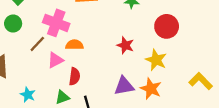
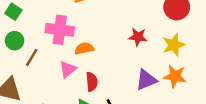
brown line: (37, 44) -> (32, 57), moved
yellow star: (156, 60) -> (174, 45), turned -30

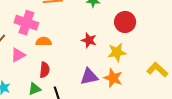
pink triangle: (68, 69) -> (18, 55), moved

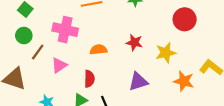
red circle: (125, 22) -> (185, 19), moved
orange semicircle: (44, 42) -> (98, 50), moved
orange star: (113, 78) -> (184, 81), moved

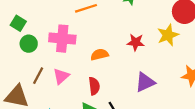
green circle: (24, 36) -> (29, 44), moved
brown line: (38, 52) -> (38, 76), moved
yellow star: (166, 53) -> (168, 35), moved

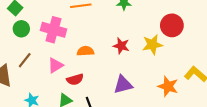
pink triangle: (61, 76) -> (56, 65), moved
red semicircle: (94, 86) -> (75, 79), turned 70

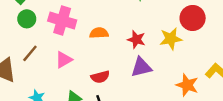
orange semicircle: (85, 51) -> (99, 33), moved
red semicircle: (75, 79) -> (100, 77), moved
purple triangle: (123, 85) -> (141, 67), moved

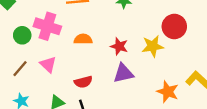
green circle: (27, 19) -> (22, 35), moved
brown line: (30, 53) -> (20, 69), moved
pink triangle: (64, 60) -> (48, 64), turned -48

